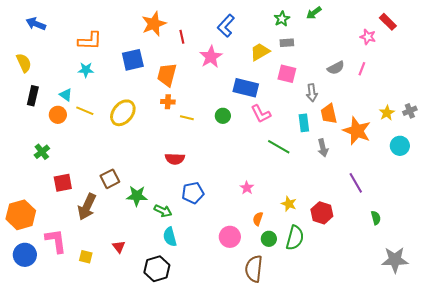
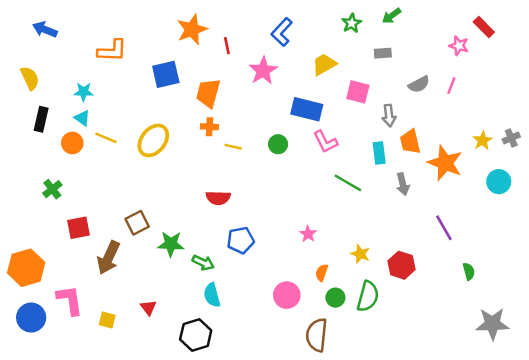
gray rectangle: (287, 43) -> (383, 53), moved
cyan star: (86, 70) -> (83, 92), moved

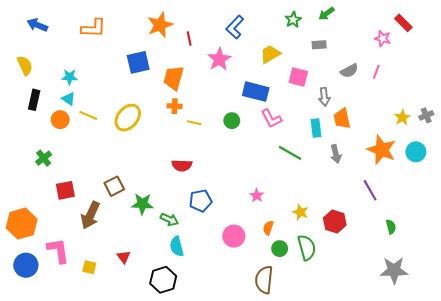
orange L-shape: (112, 51) -> (93, 28), moved
orange star: (445, 163) -> (382, 150), moved
pink circle: (287, 295) -> (234, 236), moved
green semicircle: (368, 296) -> (307, 248), turned -30
gray star: (493, 324) -> (394, 270), moved

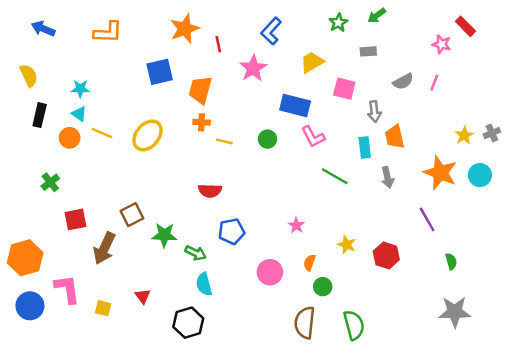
green semicircle: (307, 248) -> (354, 325), moved

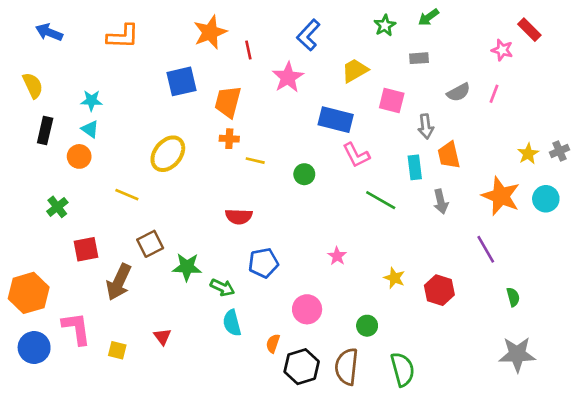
yellow line: (102, 133) -> (127, 195), moved
green circle: (268, 139) -> (304, 174), moved
orange semicircle: (310, 263) -> (273, 343), moved
black hexagon: (188, 323) -> (302, 367), moved

